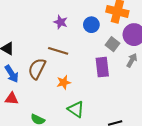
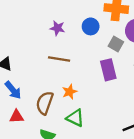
brown semicircle: (37, 69) -> (45, 103), moved
green triangle: (76, 109) -> (75, 118), moved

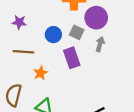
blue circle: (91, 26) -> (53, 35), moved
orange star: (70, 92) -> (41, 73), moved

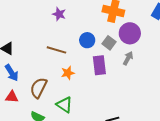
purple star: (19, 22) -> (59, 14), moved

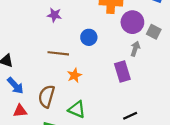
gray square: (109, 43) -> (154, 32), moved
purple rectangle: (99, 65) -> (122, 71), moved

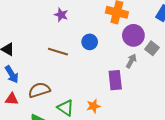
orange star: (74, 75) -> (93, 106), moved
brown semicircle: (47, 96) -> (39, 90), turned 45

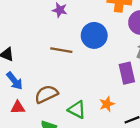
blue circle: (90, 42) -> (94, 35), size x1.5

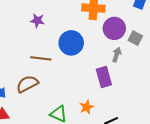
brown semicircle: (46, 94) -> (27, 84), moved

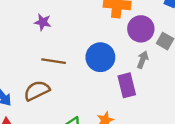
purple star: (37, 21) -> (43, 22), moved
blue circle: (71, 43) -> (100, 57), moved

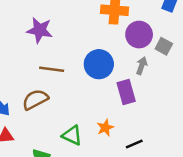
purple star: (43, 22) -> (40, 30), size x1.5

